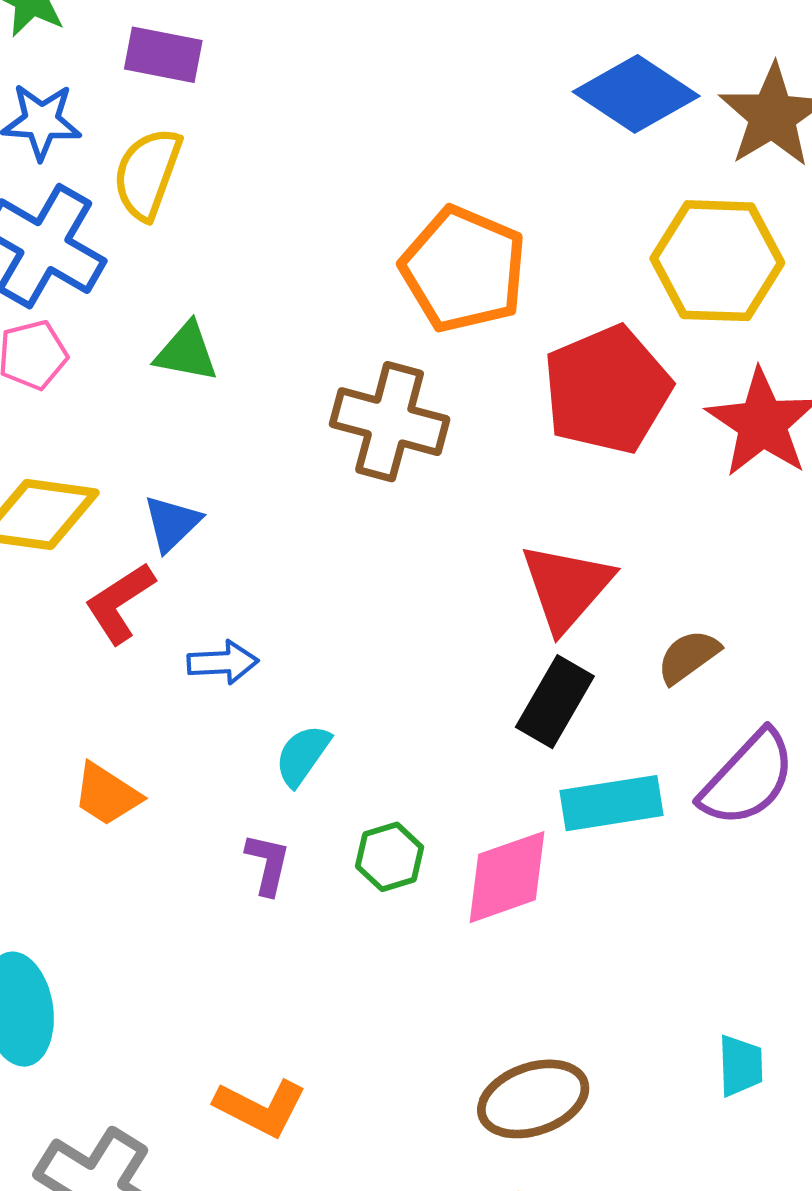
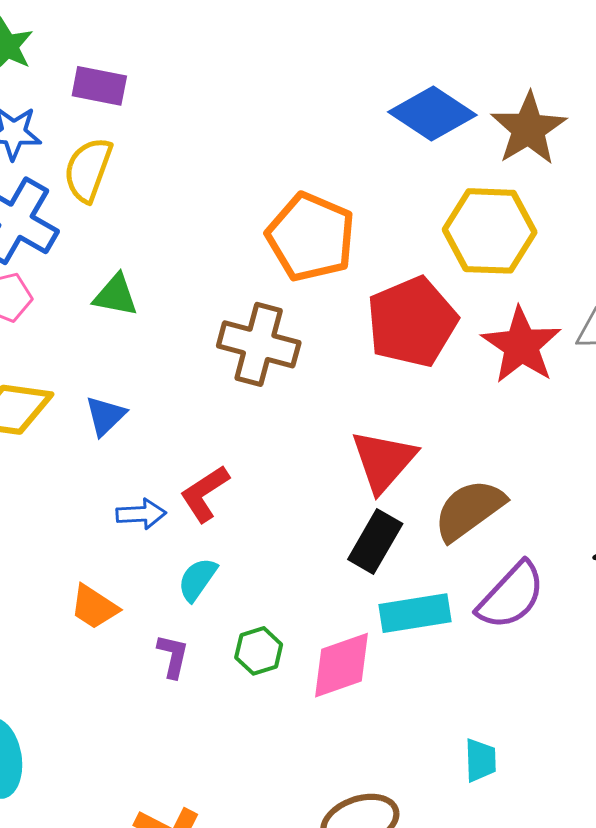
red L-shape: (120, 603) -> (205, 494), moved
brown semicircle: (688, 657) -> (469, 510), size x1.6
orange trapezoid: (107, 794) -> (94, 607), moved
cyan trapezoid: (741, 1066) -> (480, 760), moved

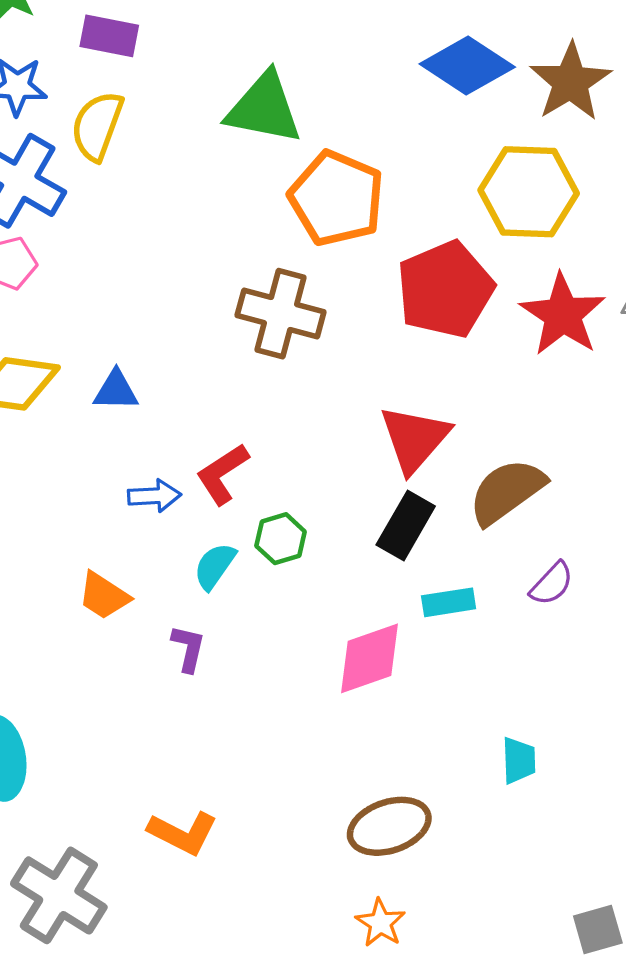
green triangle: (116, 295) -> (264, 108), moved, size x1.6
blue triangle: (105, 416) -> (116, 390), turned 45
purple semicircle: (511, 596) -> (552, 584), size x0.6
cyan rectangle: (415, 613) -> (449, 602), size x0.7
green hexagon: (259, 651) -> (281, 539), moved

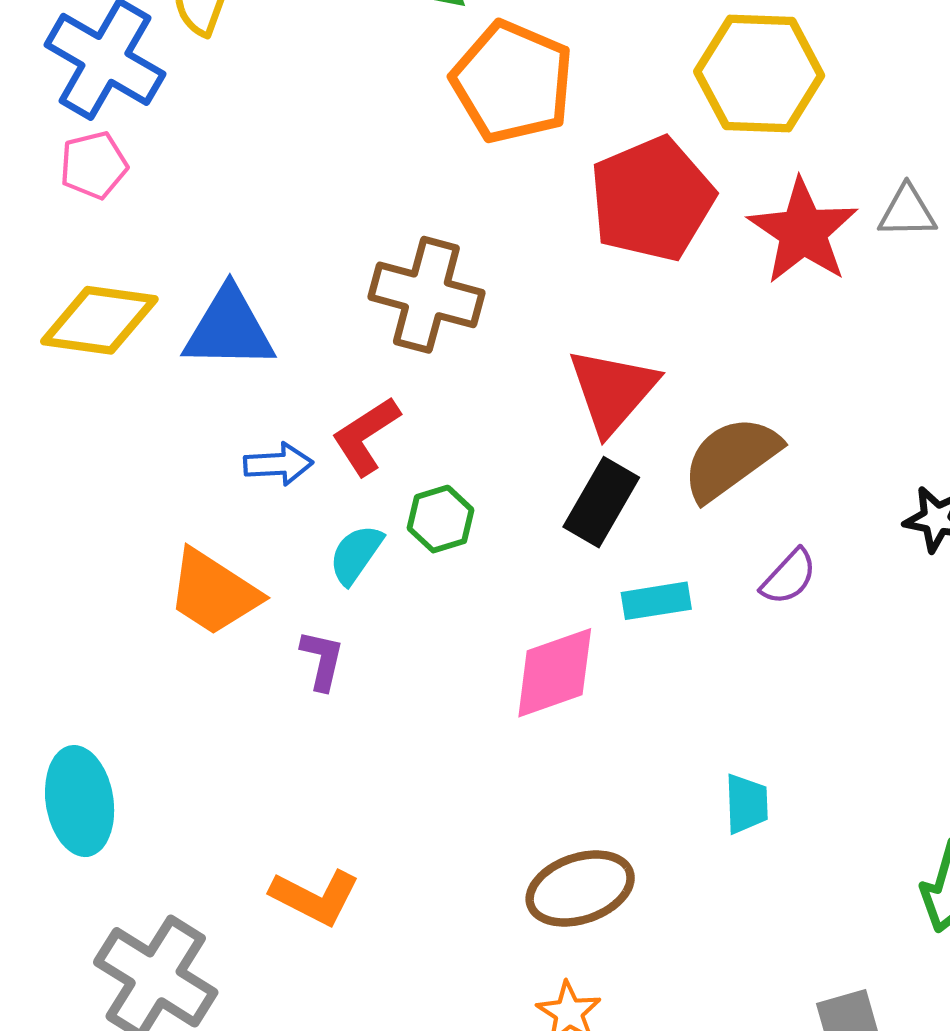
brown cross: (281, 314) -> (426, 295), moved
blue triangle: (116, 390) -> (229, 329), size x1.6
orange trapezoid: (104, 596) -> (214, 592), size x1.4

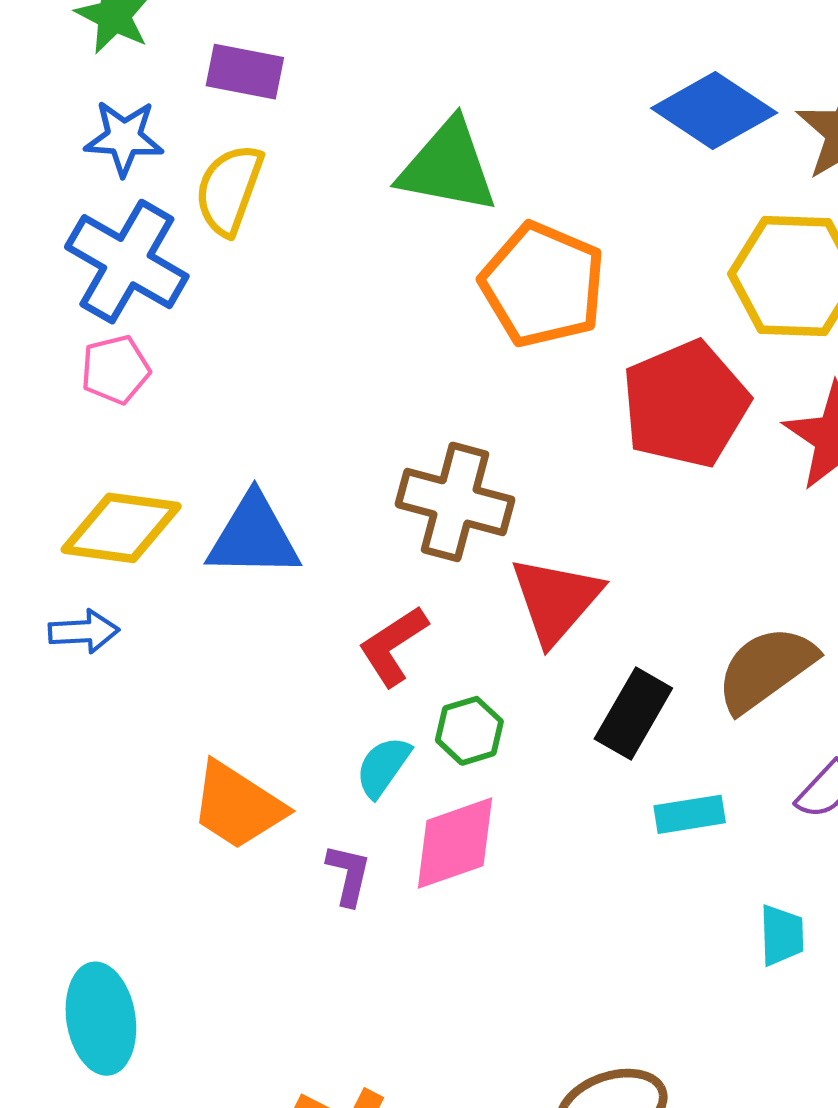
red triangle: (613, 391) -> (556, 600), moved
blue arrow: (278, 464) -> (84, 631), moved
pink diamond: (555, 673) -> (455, 843), moved
cyan trapezoid: (746, 804) -> (782, 935), moved

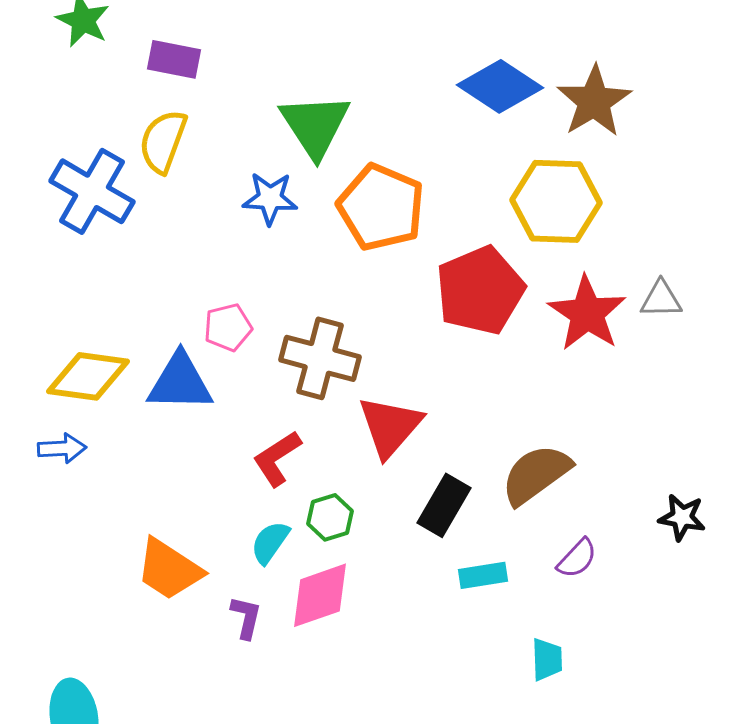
blue star: (124, 138) -> (270, 198), moved
green triangle: (448, 167) -> (315, 125), turned 46
pink pentagon: (115, 370) -> (228, 327), moved

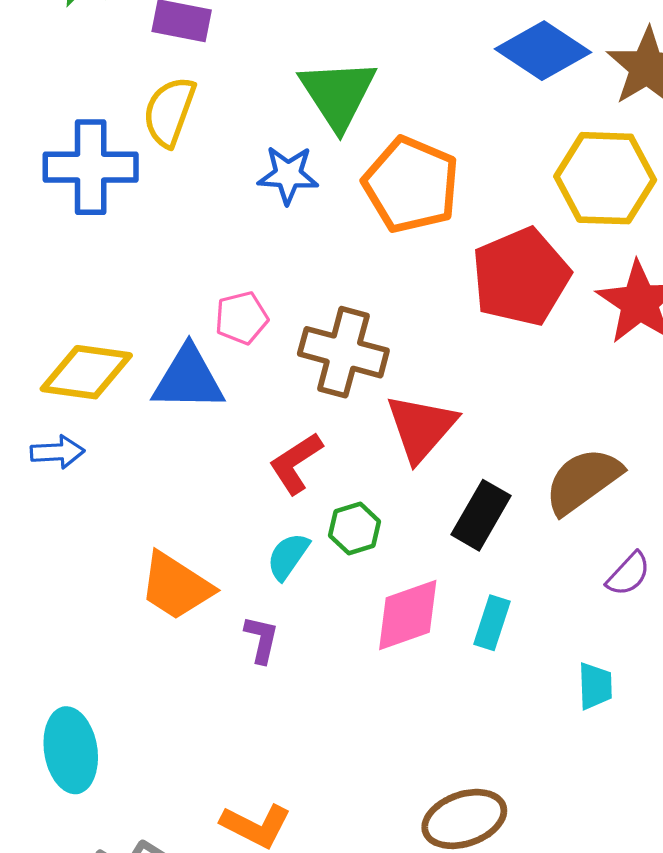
blue cross: (92, 191) -> (91, 167), turned -30
cyan rectangle: (483, 575) -> (492, 623), moved, turned -63
pink diamond: (320, 595) -> (408, 615), moved

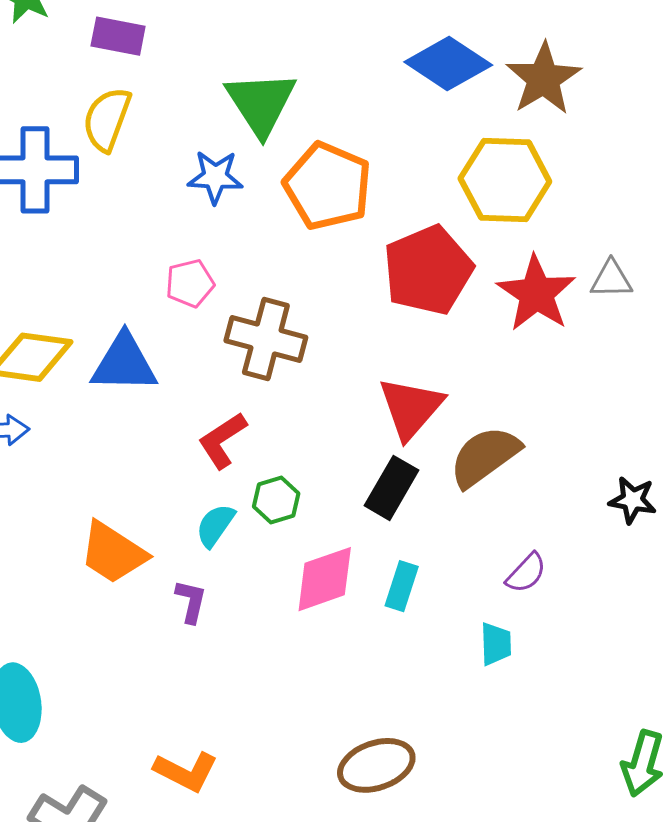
pink pentagon: (241, 318) -> (190, 283), moved
red triangle: (421, 428) -> (411, 408), moved
purple semicircle: (628, 574) -> (526, 573), moved

